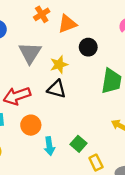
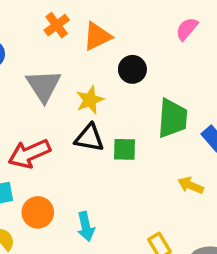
orange circle: (31, 125) -> (38, 212), moved
green square: (79, 144) -> (125, 149), moved, turned -35

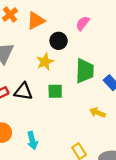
pink semicircle: (187, 29) -> (83, 23), moved
yellow star: (90, 100) -> (45, 62), moved
black triangle: (89, 138) -> (23, 91), moved

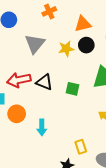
orange triangle: (36, 21) -> (83, 24), moved
yellow star: (45, 62) -> (66, 49), moved

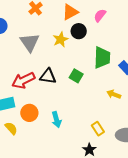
green square: (73, 89) -> (76, 76), turned 32

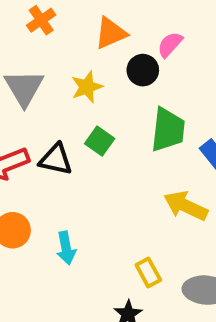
black circle: (79, 31) -> (143, 70), moved
green square: (76, 76) -> (100, 141), moved
yellow arrow: (114, 94) -> (186, 206), size x1.5

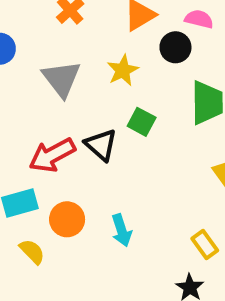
pink semicircle: (170, 44) -> (199, 19), turned 68
black triangle: (56, 159) -> (101, 145), turned 36

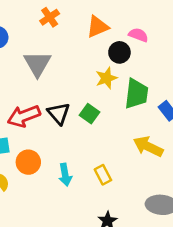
yellow star: (123, 70) -> (106, 78), moved
green square: (142, 122) -> (90, 114), moved
yellow rectangle: (205, 245) -> (103, 175), moved

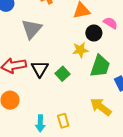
cyan arrow: (65, 175) -> (40, 123), moved

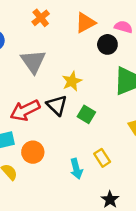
yellow star: (80, 50) -> (72, 81), moved
green square: (62, 74) -> (86, 114), moved

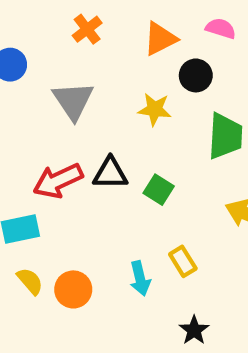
pink semicircle: (123, 27) -> (221, 28), moved
yellow star: (72, 81) -> (155, 109), moved, turned 30
black triangle: (57, 105) -> (110, 173), turned -45
orange circle: (33, 152) -> (73, 289), moved

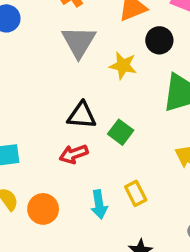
gray triangle: (73, 101) -> (79, 42), moved
red arrow: (58, 181) -> (74, 154), moved, size x0.7

